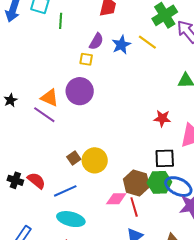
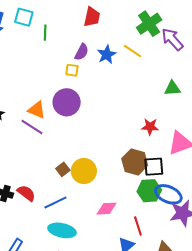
brown hexagon: (136, 183) -> (135, 162), moved
red line: (134, 207) -> (138, 226), moved

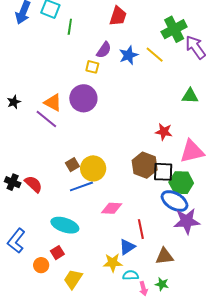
green hexagon: (149, 191) -> (181, 183), moved
blue line: (55, 203) -> (81, 186), moved

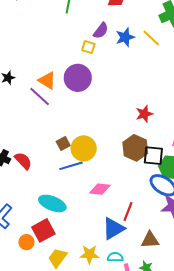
red star: (164, 132) -> (144, 114), moved, turned -30
red line: (141, 229) -> (128, 211), turned 30
blue triangle: (127, 247) -> (113, 229), size x1.4
red square: (57, 253) -> (43, 230), size x1.6
yellow star: (113, 263) -> (89, 254), moved

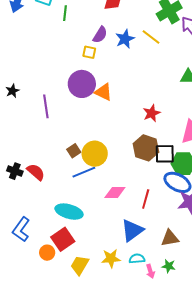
orange triangle: (47, 80) -> (103, 92), moved
purple line: (40, 97) -> (46, 106), turned 45
red line: (128, 211) -> (146, 199), moved

